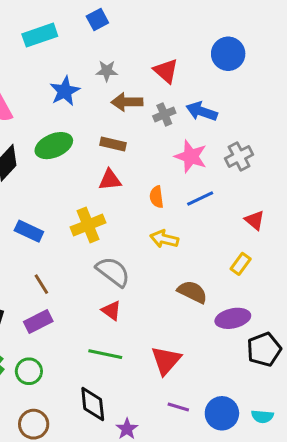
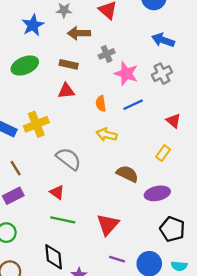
blue arrow: (202, 111) -> (163, 40), moved
gray cross: (164, 114) -> (107, 54), moved
yellow cross: (88, 225) -> (36, 124), moved
red triangle: (111, 311) -> (57, 192), moved
black pentagon: (264, 349) -> (172, 229), moved, turned -30

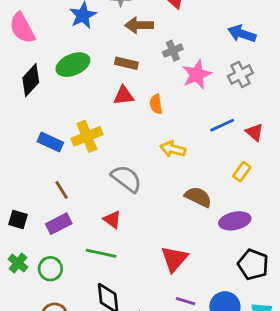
pink star: (126, 74) -> (197, 74), turned 30
orange semicircle: (101, 104) -> (156, 104), moved
blue line: (133, 105) -> (222, 125), moved
green line: (63, 220) -> (101, 253), moved

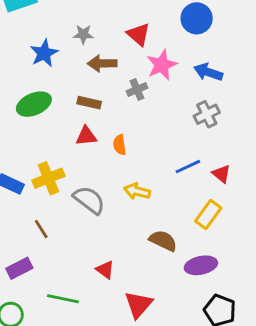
pink star: (197, 74) -> (162, 65), moved
yellow rectangle: (242, 172) -> (208, 214), size x1.4
gray semicircle: (126, 179) -> (89, 200), moved
brown line: (62, 190) -> (41, 229), moved
red triangle: (112, 219) -> (105, 270), moved

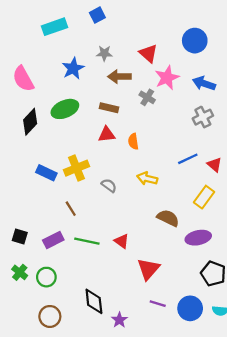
gray cross: (137, 90) -> (147, 97), turned -35
gray semicircle: (89, 200) -> (109, 185), size x0.6
green line: (63, 299) -> (87, 241), moved

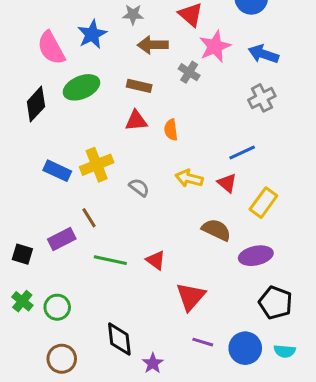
pink semicircle: (23, 79) -> (51, 48), moved
red triangle: (214, 165) -> (227, 183), moved
purple rectangle: (53, 240) -> (62, 239), moved

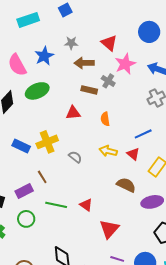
brown rectangle: (139, 86) -> (89, 90), moved
orange semicircle: (171, 130) -> (105, 119), moved
green circle: (57, 307) -> (26, 219), moved

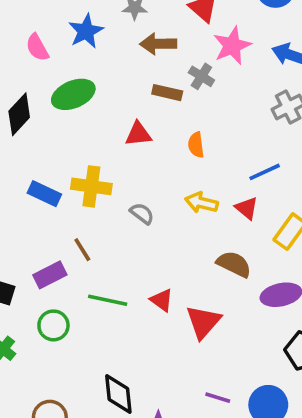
pink semicircle: (17, 65) -> (37, 47), size x0.7
yellow cross: (47, 142) -> (91, 186), turned 30
red triangle: (109, 229) -> (203, 322), moved

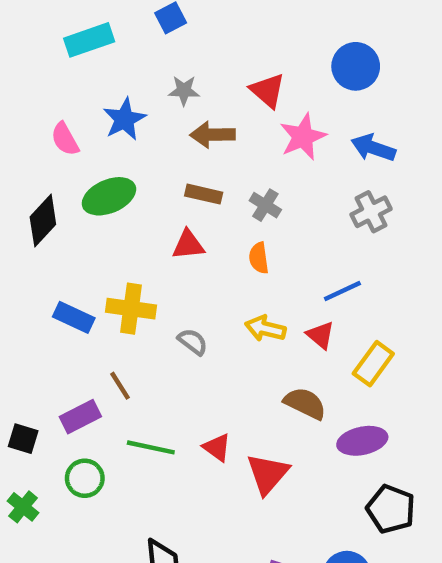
gray cross: (201, 76) -> (265, 205), moved
brown rectangle: (167, 93) -> (204, 194), moved

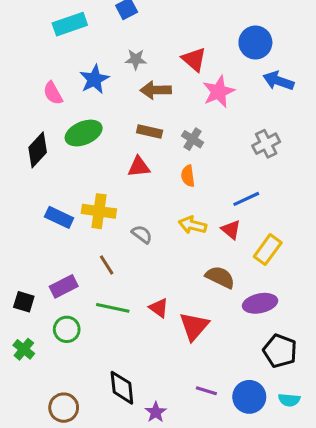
blue arrow: (373, 148) -> (278, 81), moved
brown line: (120, 386) -> (107, 265), moved

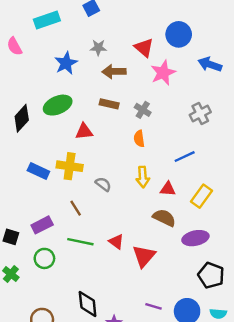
blue circle: (255, 42) -> (179, 34), moved
pink semicircle: (53, 93) -> (14, 46), moved
red triangle: (139, 167) -> (84, 131), moved
yellow arrow: (193, 225) -> (143, 177), turned -108
red triangle: (231, 230) -> (168, 189), moved, turned -35

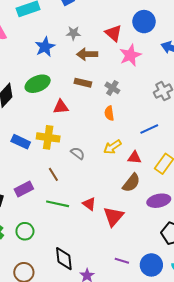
yellow arrow: (143, 177) -> (112, 147), turned 60
brown semicircle: (164, 218) -> (131, 183), turned 102
green circle: (44, 258) -> (25, 231), moved

